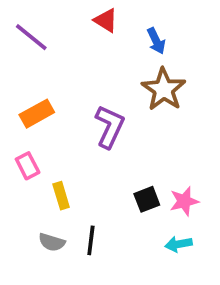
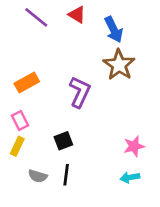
purple line: (31, 37) -> (36, 17), moved
blue arrow: (156, 41) -> (114, 30), size x1.4
yellow rectangle: (61, 196) -> (17, 146), moved, turned 42
black square: (147, 199) -> (63, 141), moved

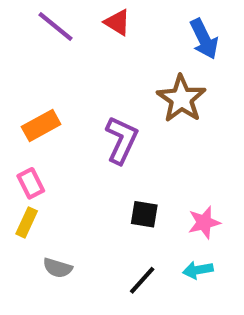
blue arrow: (114, 30) -> (204, 39), moved
black square: (63, 141) -> (144, 214), moved, turned 30
black line: (66, 175) -> (142, 280), moved, turned 35

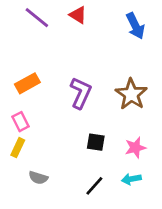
brown star: (181, 99) -> (131, 94), moved

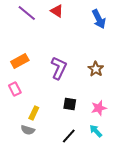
brown star: (131, 94) -> (96, 69), size x0.7
yellow rectangle: (18, 148) -> (34, 113), moved
cyan arrow: (131, 179) -> (96, 131), turned 56

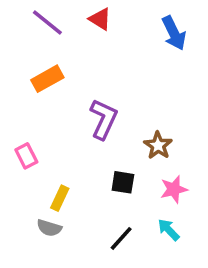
orange rectangle: (20, 61) -> (47, 79), moved
brown star: (96, 69) -> (158, 145), moved

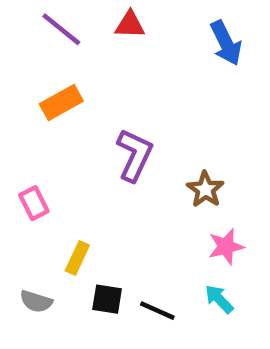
red triangle: (100, 19) -> (130, 25), turned -30
black square: (123, 182) -> (107, 299), moved
gray semicircle: (49, 228) -> (36, 301), moved
black line: (121, 238) -> (157, 311), turned 72

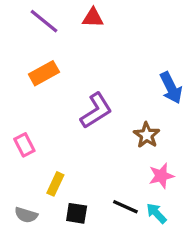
blue arrow: (226, 43) -> (171, 88), moved
purple L-shape: (134, 155) -> (96, 111), turned 33
black line: (157, 311) -> (125, 207), moved

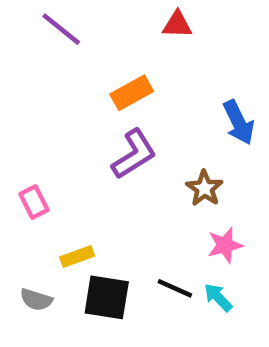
red triangle: (93, 18) -> (177, 25), moved
orange rectangle: (44, 73) -> (132, 93), moved
yellow rectangle: (55, 184) -> (77, 256), turned 45
black square: (77, 213) -> (107, 297), size x1.5

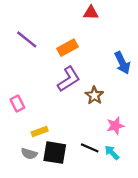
purple line: (61, 29) -> (27, 39), moved
brown star: (204, 188) -> (94, 95), moved
gray semicircle: (36, 300) -> (29, 154), moved

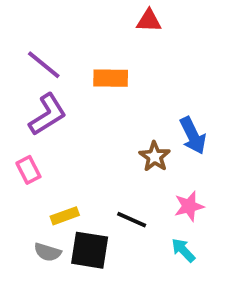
orange rectangle: (68, 48) -> (111, 78), turned 30
blue arrow: (122, 63) -> (193, 135), moved
purple L-shape: (69, 79) -> (48, 114), moved
black line: (90, 148) -> (132, 220), moved

